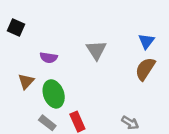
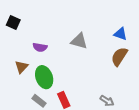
blue triangle: (146, 41) -> (120, 34), turned -48
gray triangle: (96, 50) -> (79, 41), turned -42

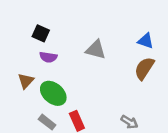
black square: (13, 23) -> (41, 33), moved
green ellipse: (44, 77) -> (53, 93), turned -30

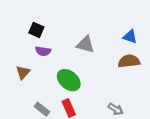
brown semicircle: (144, 68) -> (129, 61), turned 50
green ellipse: (53, 93) -> (69, 80), moved

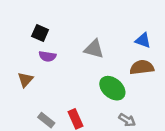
green ellipse: (69, 80) -> (112, 88), moved

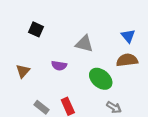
blue triangle: (143, 40) -> (128, 36), turned 32
purple semicircle: (47, 56) -> (59, 66), moved

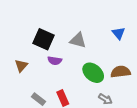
black square: (36, 29) -> (44, 39), moved, size x1.5
brown semicircle: (127, 60) -> (121, 72), moved

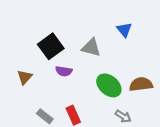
blue triangle: (119, 33) -> (124, 30), moved
black square: (44, 39) -> (51, 46), turned 30

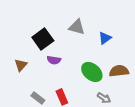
blue triangle: (124, 30) -> (105, 38), moved, turned 32
gray triangle: (91, 47) -> (77, 27), moved

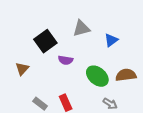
gray triangle: (77, 27) -> (81, 28), turned -30
purple semicircle: (54, 60) -> (66, 60), moved

